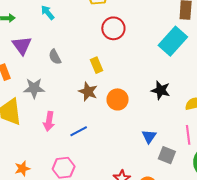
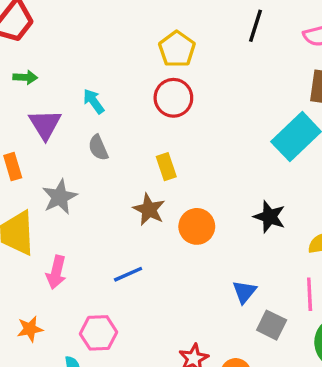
cyan arrow: (48, 12) -> (94, 101), moved
red circle: (113, 28) -> (173, 98), moved
gray star: (34, 88) -> (60, 197), turned -30
pink arrow: (49, 121) -> (56, 272), moved

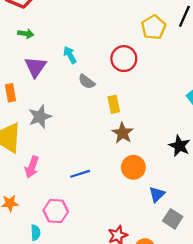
yellow pentagon: (177, 49) -> (154, 27), moved
gray semicircle: (98, 148) -> (87, 82), moved, turned -36
brown star: (149, 209) -> (123, 133), moved
orange circle: (197, 226) -> (133, 167), moved

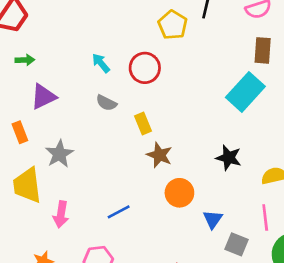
cyan arrow: (70, 55) -> (101, 63), moved
purple triangle: (35, 67) -> (43, 97), turned 40

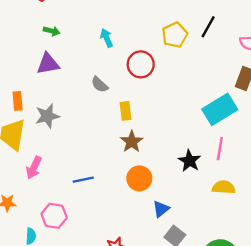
green arrow: (25, 60) -> (52, 31), moved
cyan arrow: (101, 63) -> (107, 38), moved
orange rectangle: (20, 132) -> (18, 101), moved
pink line: (265, 218) -> (220, 149), moved

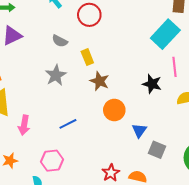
gray star: (47, 116) -> (56, 75), moved

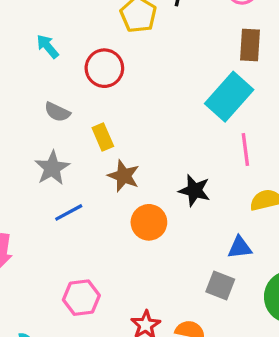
black star: (152, 84) -> (194, 190), moved
blue line: (68, 124) -> (69, 212), moved
blue triangle: (139, 130) -> (240, 247), moved, turned 49
pink hexagon: (52, 161) -> (81, 298), moved

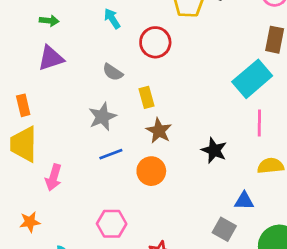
orange circle: (149, 222) -> (151, 171), moved

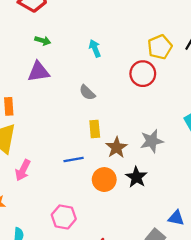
red circle: (155, 42) -> (143, 74), moved
yellow rectangle: (146, 97) -> (95, 129), moved
gray star: (102, 117) -> (152, 141), moved
black star: (214, 150) -> (136, 177), moved

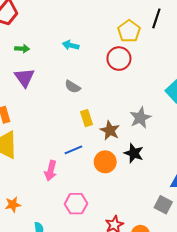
cyan arrow: (95, 48) -> (71, 45), turned -42
purple triangle: (39, 72) -> (24, 78), turned -45
pink arrow: (23, 170) -> (51, 171), moved

